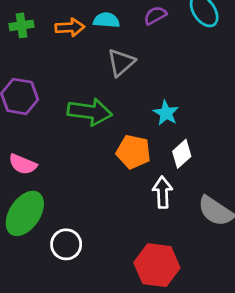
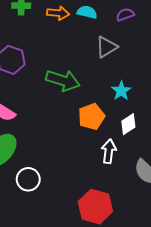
gray triangle: (121, 62) -> (106, 47), moved
orange pentagon: (133, 152) -> (91, 117), turned 30

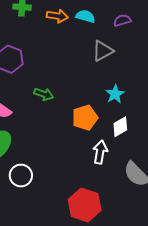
green arrow: (63, 80) -> (44, 94), moved, size x0.6

